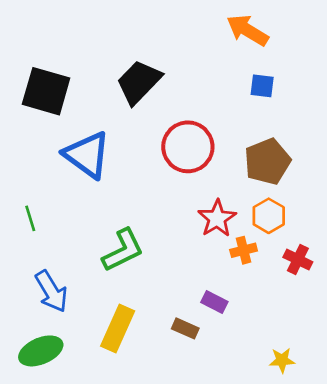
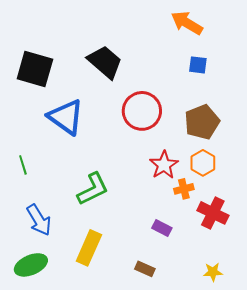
black trapezoid: (139, 82) -> (105, 62), turned 87
red cross: (298, 260) -> (213, 213), moved, size x1.4
brown rectangle: (185, 328) -> (145, 269), moved

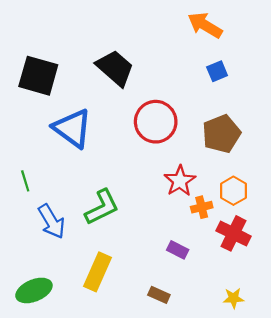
blue square: (198, 65) -> (217, 71), turned -30
orange hexagon: (203, 163) -> (233, 191), moved
blue arrow: (39, 220) -> (52, 221), moved

